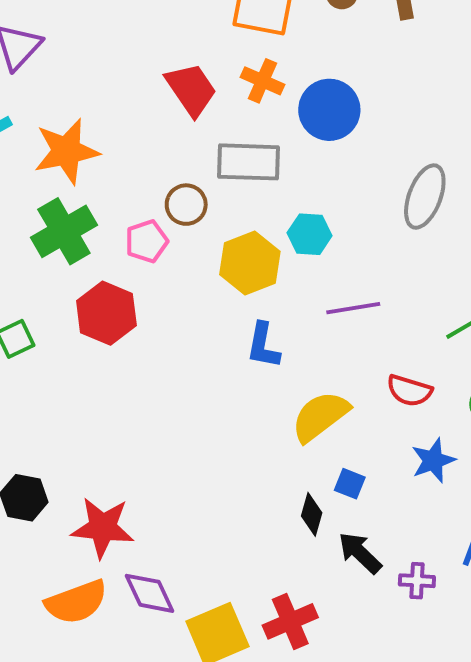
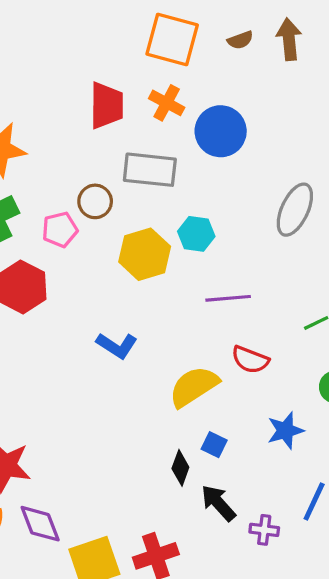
red trapezoid: (191, 89) -> (107, 105), turned 30
blue L-shape: (263, 346) -> (117, 346), moved, turned -72
red semicircle: (409, 391) -> (250, 360), moved

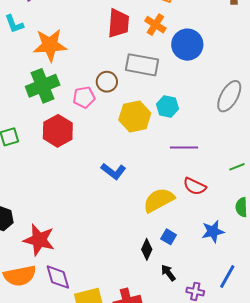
black arrow: (218, 503) -> (168, 273), size x0.7

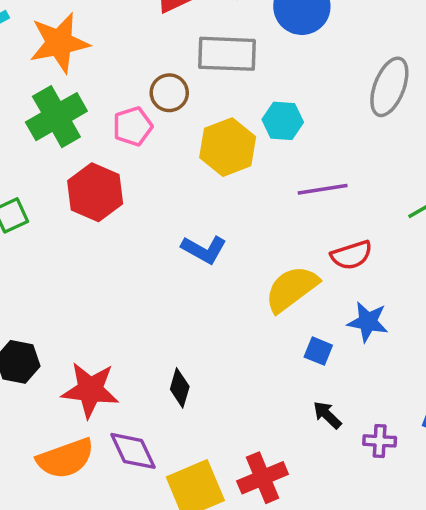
red semicircle: (195, 186) -> (351, 255), turned -35
blue star: (213, 231) -> (368, 322), moved, turned 30
black diamond: (147, 249) -> (180, 388), moved

